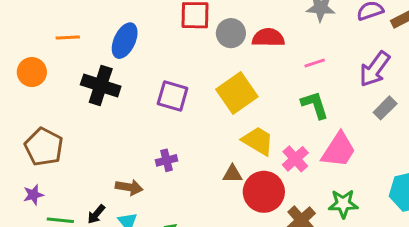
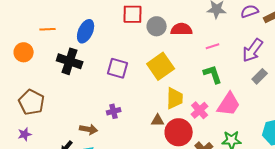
yellow trapezoid: (258, 141) -> (175, 98), turned 60

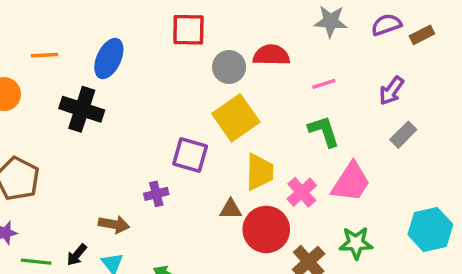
gray circle: (157, 26) -> (229, 67), moved
purple arrow: (253, 50) -> (391, 91), size x0.7
purple square: (118, 68) -> (190, 155), moved

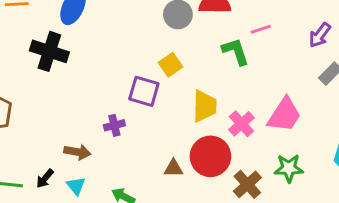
yellow square: (236, 118) -> (171, 65), moved, size x0.6
green L-shape: (324, 131) -> (236, 51), moved
brown triangle: (231, 209) -> (173, 168), moved

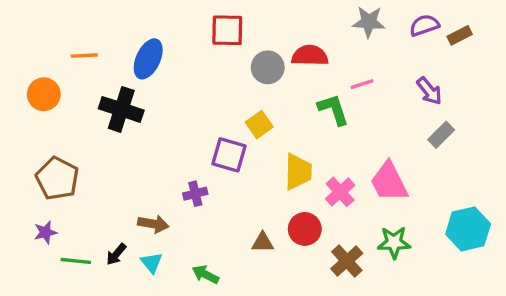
purple arrow: (320, 35) -> (429, 91), turned -75
pink trapezoid: (284, 115) -> (389, 182), turned 120
red circle: (210, 156) -> (305, 229), size x0.7

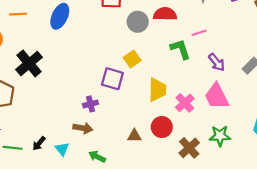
purple arrow: (429, 91) -> (217, 62), moved
black cross: (121, 109) -> (29, 63), moved, turned 32
brown arrow: (153, 224) -> (83, 128), moved

